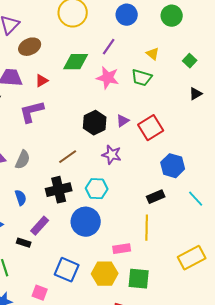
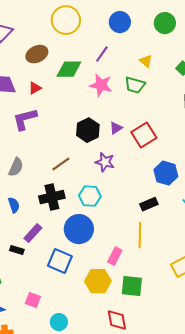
brown ellipse: (30, 47) -> (37, 54), moved
pink rectangle: (122, 249) -> (115, 256), turned -54
blue square: (67, 270) -> (60, 261), moved

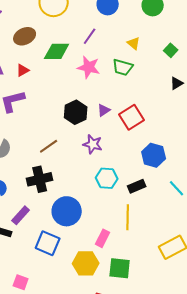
cyan hexagon: (90, 196) -> (107, 178), moved

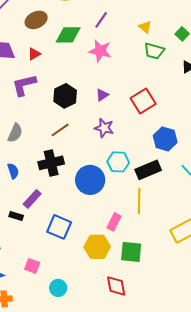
green trapezoid: (123, 67) -> (154, 51), moved
purple triangle: (104, 110) -> (102, 95), moved
black hexagon: (76, 112) -> (65, 96), moved
black rectangle: (137, 186) -> (148, 170), size x1.4
blue circle: (67, 211) -> (90, 180), moved

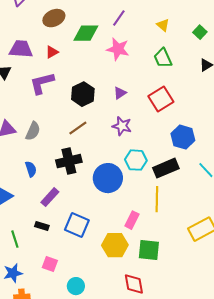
green trapezoid: (154, 51) -> (163, 58), moved, turned 50
black rectangle: (16, 216) -> (42, 226), moved

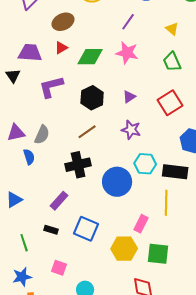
green diamond: (86, 33) -> (90, 57), moved
red triangle: (52, 52) -> (61, 48), moved
black rectangle: (166, 168) -> (175, 172), turned 30
blue semicircle: (31, 169) -> (29, 157), moved

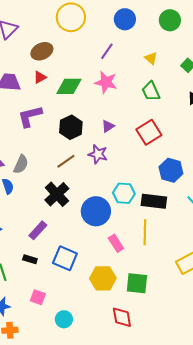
purple star: (131, 130) -> (98, 154), moved
black cross: (78, 165) -> (57, 194), turned -30
pink rectangle: (141, 224) -> (116, 243), moved, turned -60

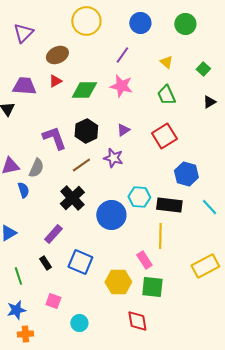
purple L-shape: (30, 116) -> (54, 138), moved, turned 84
pink rectangle: (116, 243) -> (144, 260), moved
black rectangle: (30, 259) -> (45, 263), turned 40

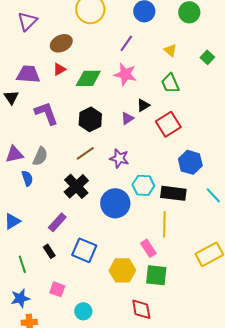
black triangle: (209, 102) -> (143, 105), moved
purple L-shape: (54, 138) -> (46, 113), moved
purple star: (113, 158) -> (119, 158), moved

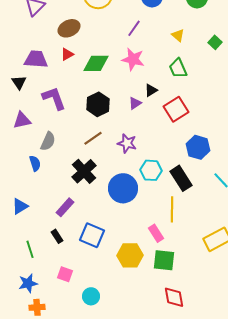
purple triangle: (14, 154) -> (22, 120), moved
black rectangle: (173, 193) -> (181, 178), turned 50
red diamond: (141, 309) -> (174, 297), moved

